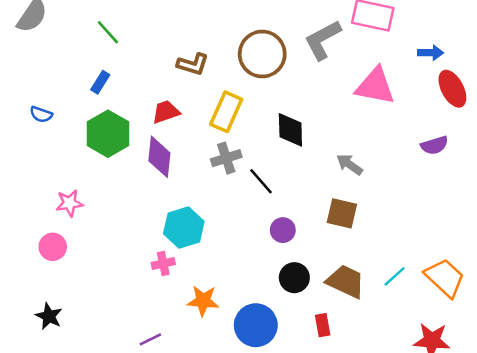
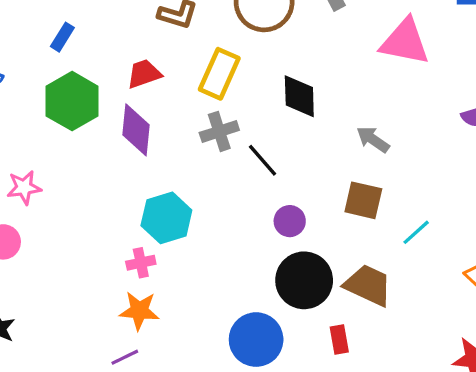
cyan line: (395, 276) -> (416, 232), moved
black circle: (294, 278) -> (304, 280), size x1.5
orange star: (203, 301) -> (139, 311), moved

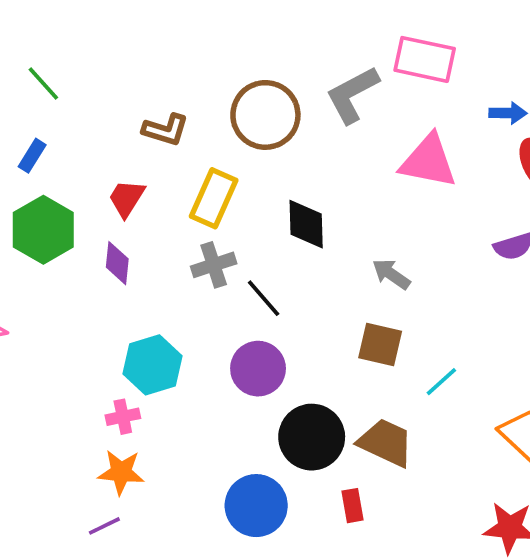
red trapezoid: (144, 74) -> (127, 198), turned -39
purple diamond: (136, 130) -> (117, 263), size x0.7
purple circle: (290, 221) -> (258, 369), moved, size x1.5

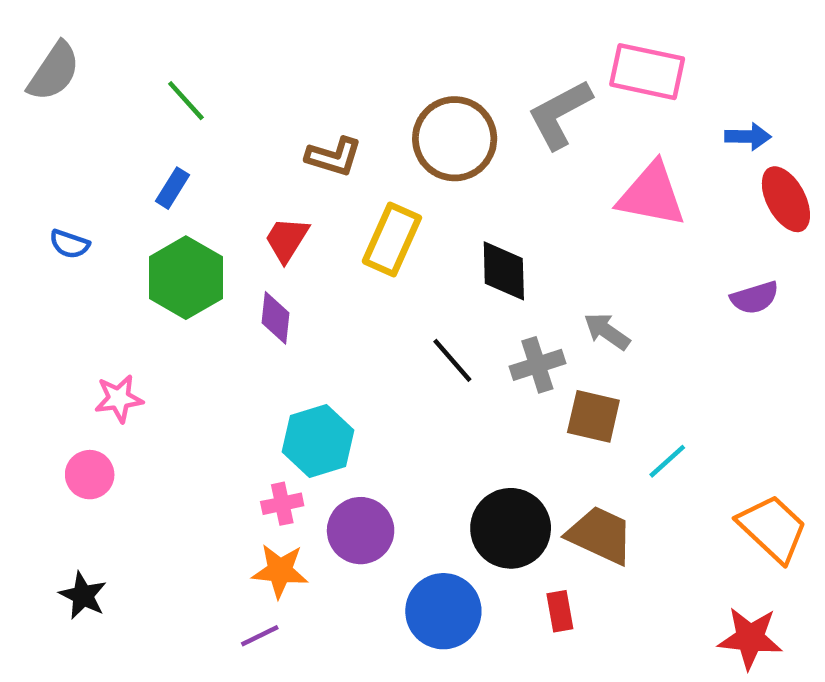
gray cross: (214, 265) -> (537, 365), moved
purple circle: (258, 369) -> (361, 531), moved

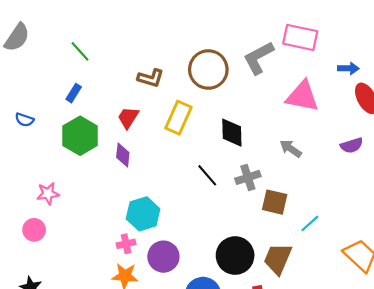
gray arrow: (607, 331) -> (291, 149), moved
brown trapezoid: (600, 535) -> (278, 259), turned -92

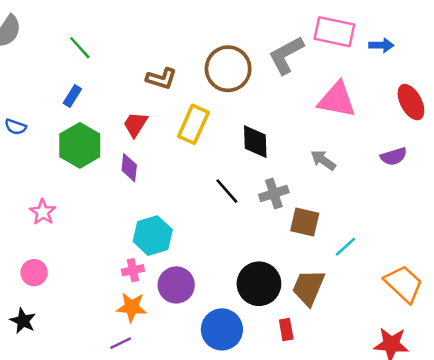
blue arrow: (348, 68) -> (381, 45), moved
pink star: (48, 194) -> (43, 212), turned -30
pink circle: (34, 230) -> (34, 273), moved

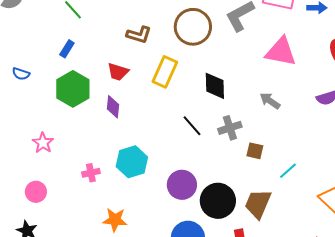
red trapezoid: (135, 124) -> (118, 72), turned -105
brown square: (305, 222) -> (255, 151), size x0.7
pink cross: (133, 270) -> (91, 173), moved
purple circle: (176, 285) -> (182, 185), moved

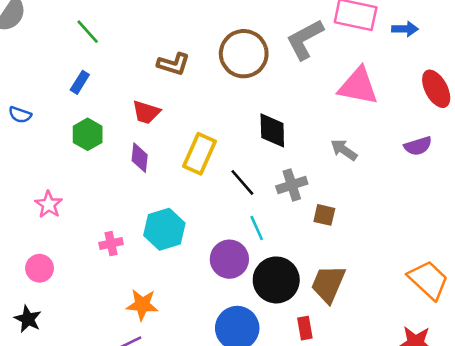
yellow rectangle: (165, 72) -> (199, 154), moved
green hexagon: (73, 89) -> (88, 134), size x0.7
cyan line: (288, 171) -> (257, 228), moved, turned -72

